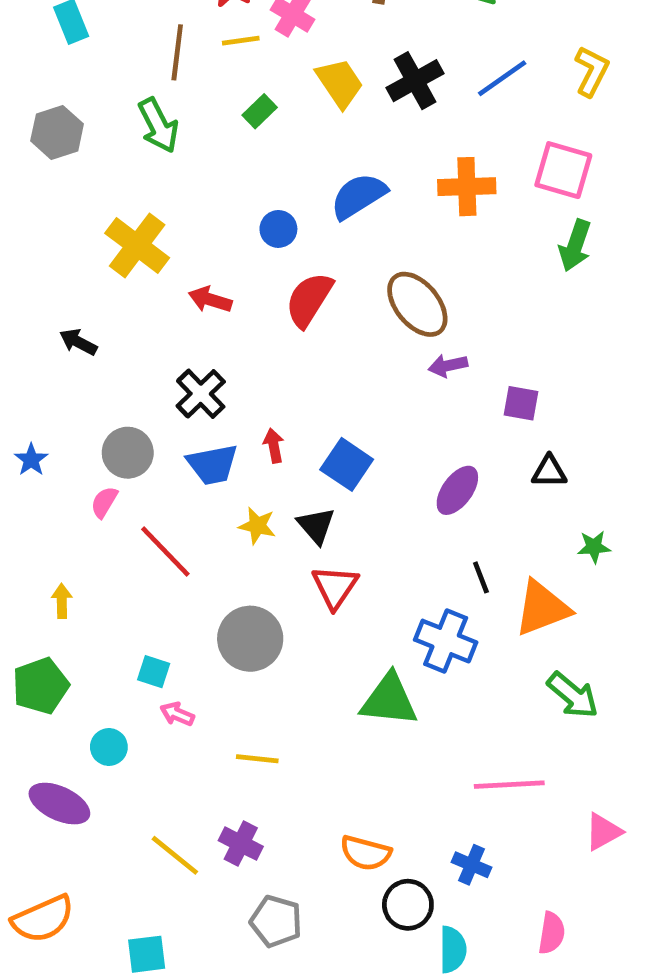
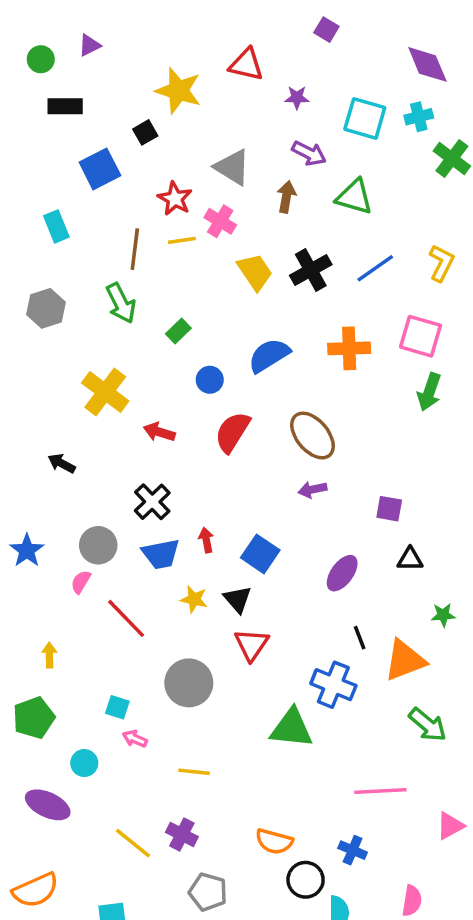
green rectangle: (260, 111) -> (178, 331), moved
purple arrow: (448, 366) -> (313, 490), moved
blue star: (31, 460) -> (27, 551), size x1.4

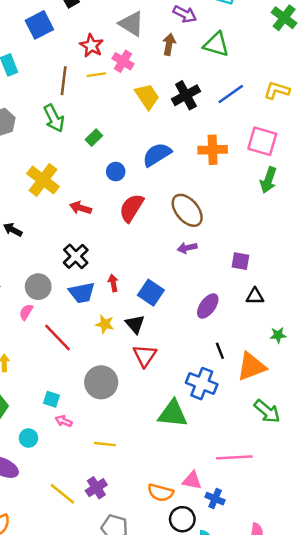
yellow L-shape: (441, 263) -> (277, 90), turned -100
pink triangle: (450, 826) -> (192, 480), moved, turned 40
purple cross: (182, 834) -> (96, 488), turned 30

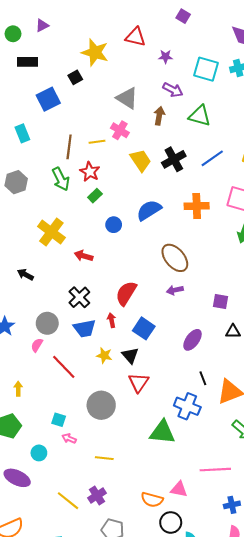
red star: (91, 46) -> (90, 172), moved
red semicircle: (131, 208) -> (126, 293), moved
blue cross: (215, 499) -> (232, 505), moved, turned -35

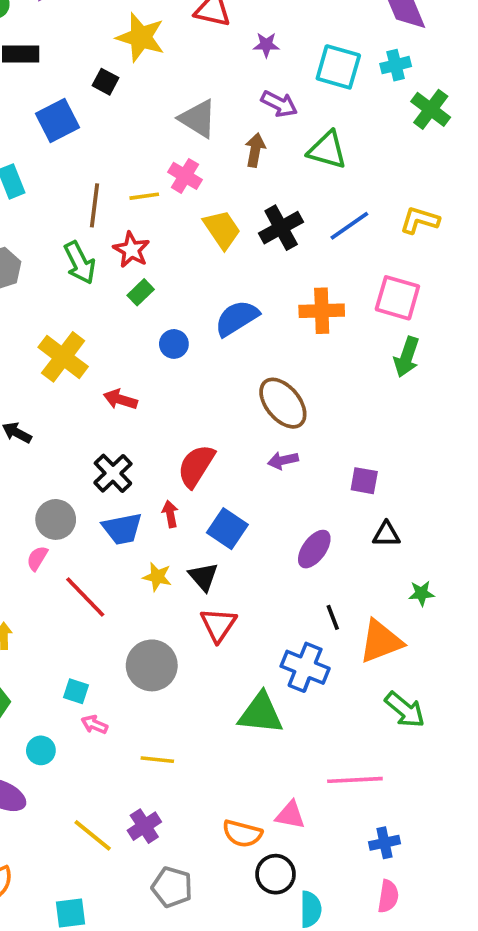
black square: (75, 77) -> (106, 82), turned -32

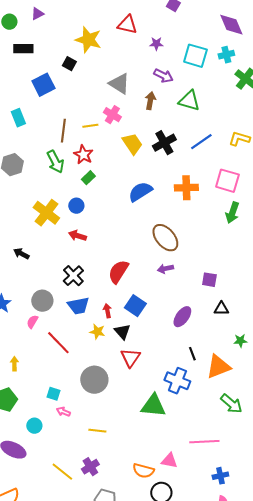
blue circle: (174, 344) -> (76, 206), moved
red arrow: (170, 514) -> (107, 311), moved

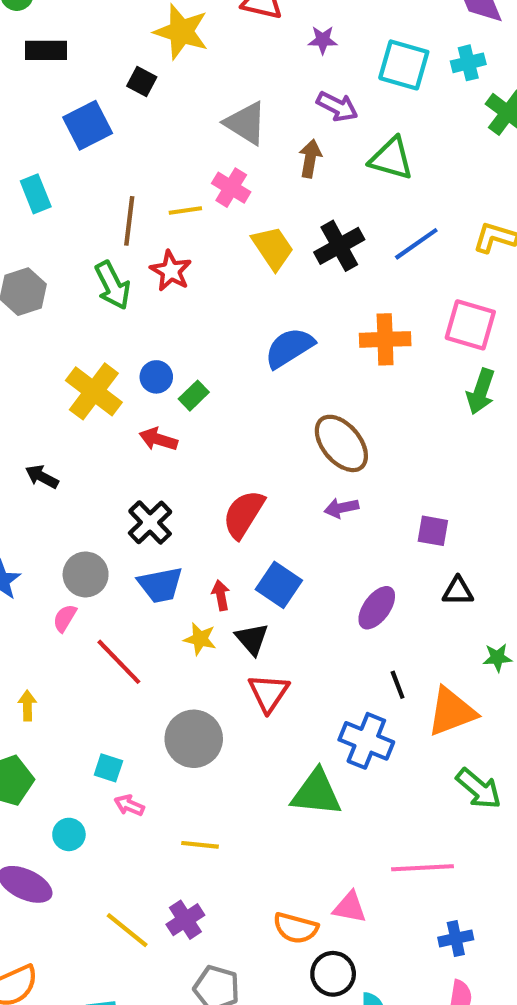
green rectangle: (88, 178) -> (194, 396), moved

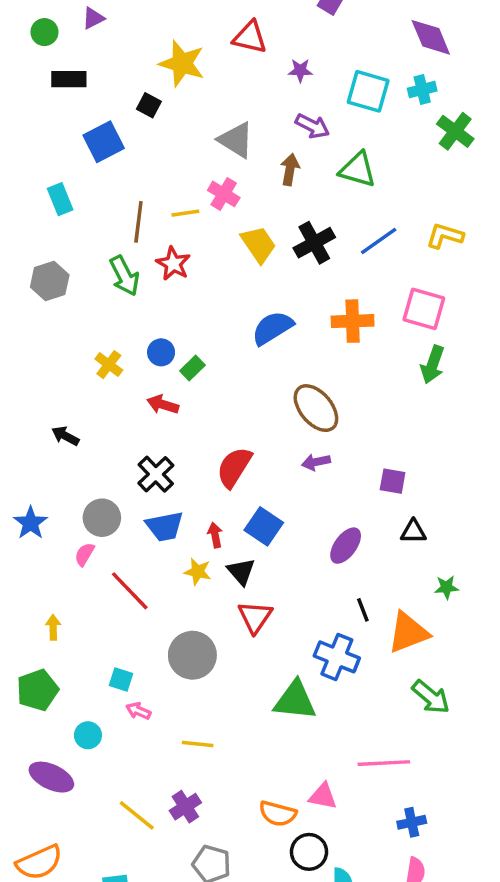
yellow cross: (94, 391) -> (109, 365), size x0.6

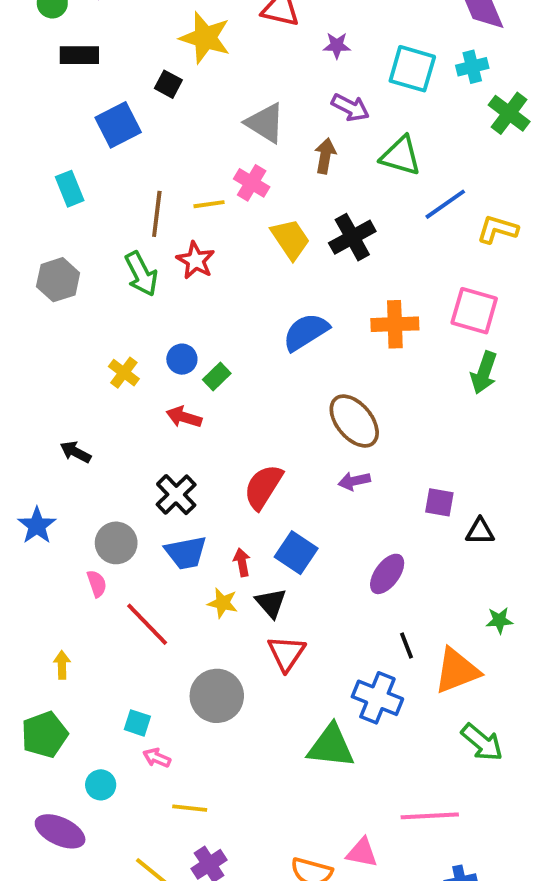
blue line: (379, 241) -> (445, 204), moved
blue star: (31, 523) -> (37, 526), moved
black triangle: (413, 532) -> (480, 531), moved
pink semicircle: (84, 554) -> (97, 584), turned 130
yellow line: (198, 744) -> (190, 808), moved

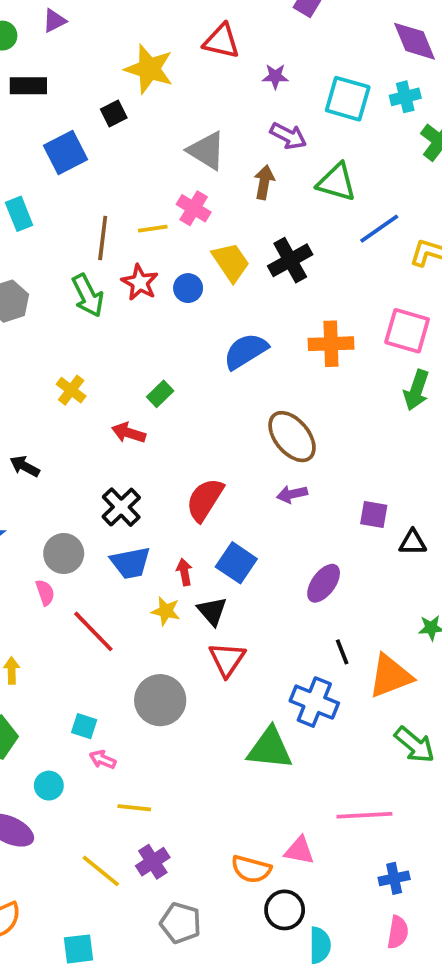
black square: (168, 84) -> (114, 114), turned 35
blue circle: (182, 359) -> (188, 288), moved

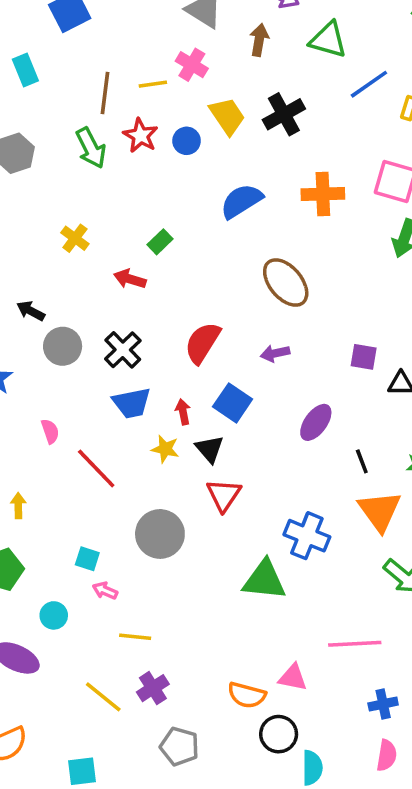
purple arrow: (292, 494) -> (275, 353), moved
gray circle: (64, 554) -> (63, 346), moved
black line: (342, 652) -> (362, 461), moved
orange triangle: (390, 676) -> (380, 511), turned -45

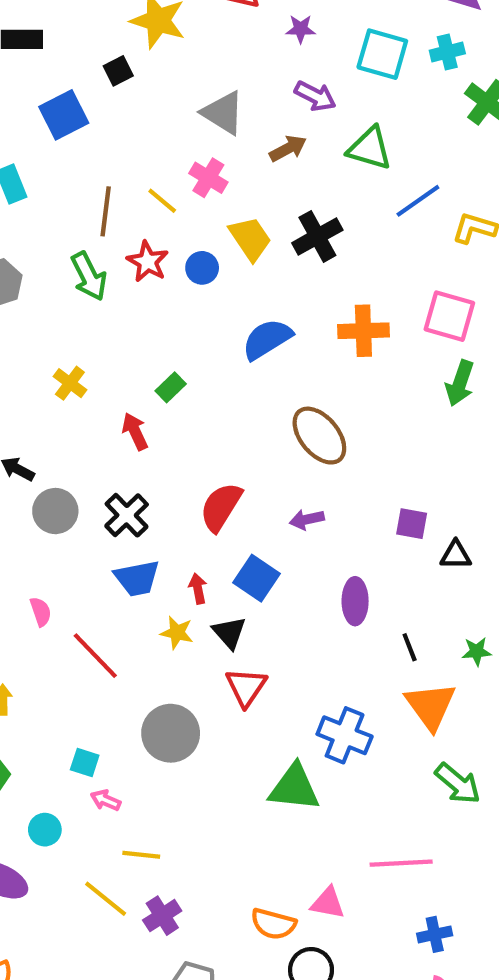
brown arrow: (259, 40) -> (288, 148), turned 52
yellow line: (153, 84) -> (162, 201), turned 48
red arrow: (130, 279) -> (135, 431), turned 48
purple ellipse: (316, 422) -> (355, 601), turned -36
yellow line: (103, 697) -> (106, 899), moved

